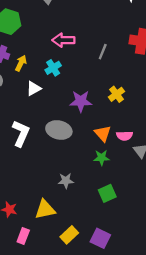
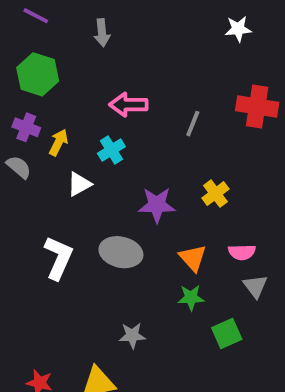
pink semicircle: (125, 136) -> (242, 252), moved
green square: (107, 193) -> (227, 334), moved

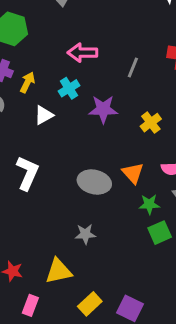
purple star: (157, 205) -> (103, 109), moved
gray ellipse: (121, 252) -> (94, 182), moved
green star: (191, 298) -> (149, 204), moved

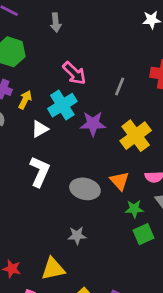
pink arrow: (82, 53) -> (74, 73), turned -135
cyan cross: (69, 88) -> (62, 105), size x1.5
yellow cross: (151, 123) -> (136, 136), size x1.6
white L-shape: (27, 173) -> (40, 172), moved

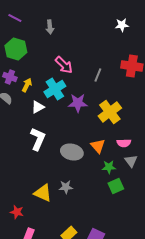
yellow triangle: (53, 269) -> (43, 193), moved, turned 36

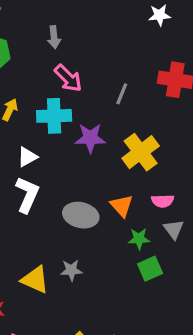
gray arrow: (50, 27) -> (54, 37), moved
cyan cross: (55, 89) -> (54, 116), turned 30
white triangle: (38, 107) -> (27, 157), moved

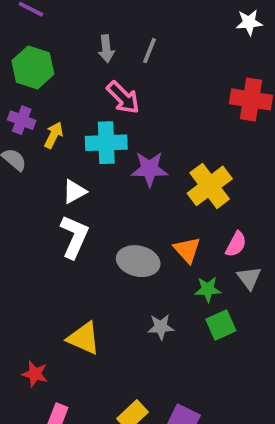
white star: (159, 15) -> (249, 22), moved
gray line: (122, 94) -> (149, 51), moved
pink semicircle: (163, 201) -> (236, 244), turned -60
gray star: (71, 270) -> (161, 327), moved

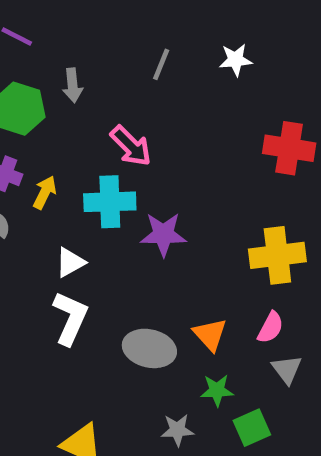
white star: (249, 22) -> (236, 60), moved
gray arrow: (106, 49) -> (73, 85), moved
gray line: (149, 51) -> (161, 64), moved
yellow cross: (210, 186) -> (277, 255), moved, turned 30
green star: (208, 289) -> (217, 390), moved

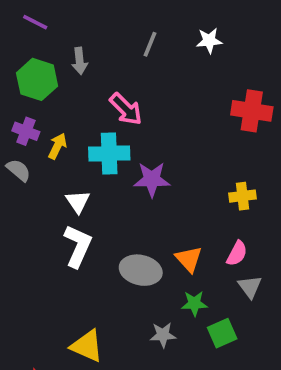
yellow cross: (277, 255) -> (243, 196), size x0.6
white triangle: (70, 262) -> (78, 202), turned -35

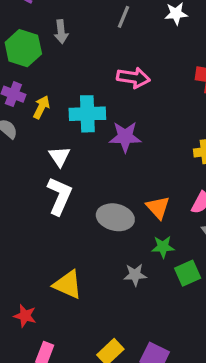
pink arrow: (126, 109) -> (133, 78), moved, turned -36

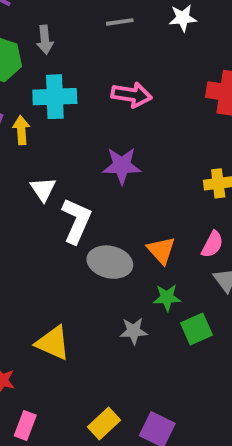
gray line: (124, 17) -> (120, 22), turned 60
yellow arrow: (41, 107) -> (21, 130), turned -30
cyan cross: (87, 114) -> (55, 97), moved
white L-shape: (59, 196) -> (76, 221), moved

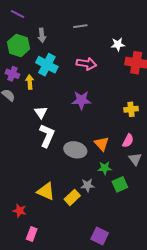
white star: (183, 18) -> (118, 44), moved
cyan cross: (55, 97) -> (47, 65), turned 30
white L-shape: (76, 221) -> (47, 136), moved
yellow rectangle: (104, 424) -> (72, 197), moved

